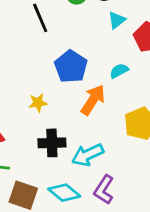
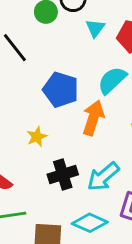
cyan semicircle: (119, 71) -> (112, 80), size x1.5

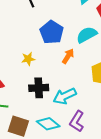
orange arrow: (93, 118) -> (68, 56), size x0.7

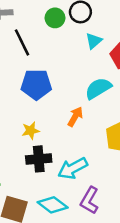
blue pentagon: (52, 32) -> (36, 85), moved, turned -30
yellow star: (28, 59) -> (31, 131), moved

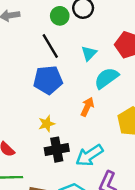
cyan triangle: (94, 41) -> (89, 53), moved
black line: (22, 42) -> (50, 46), moved

